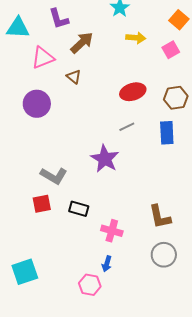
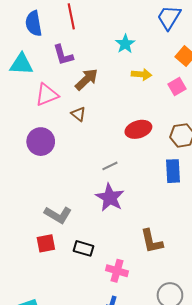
gray line: (127, 127) -> (110, 166), moved
brown L-shape: (160, 217) -> (152, 241), moved

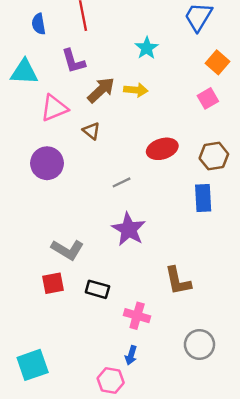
blue semicircle: (34, 23) -> (39, 24), size x0.7
yellow arrow: (141, 74) -> (136, 90), moved
gray line: (110, 166) -> (121, 182), moved

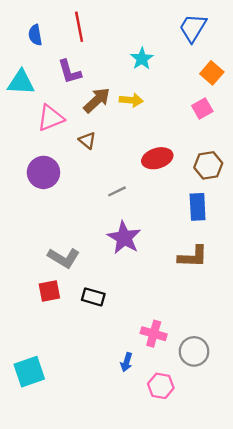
brown L-shape: (178, 281) -> (193, 257), moved, turned -76
pink cross: (137, 316) -> (154, 334), moved
pink hexagon: (111, 381) -> (161, 386), moved

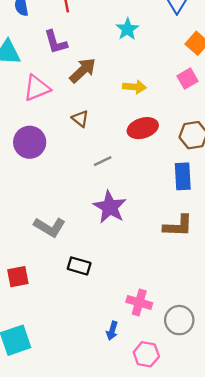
yellow arrow: (131, 100) -> (134, 87), moved
brown triangle: (87, 140) -> (80, 119), moved
red square: (49, 291) -> (18, 277), moved

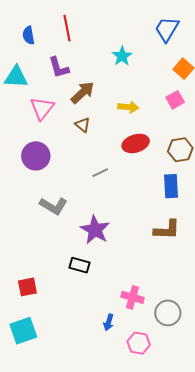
pink triangle: (37, 88) -> (42, 108), turned -30
brown triangle: (80, 119) -> (83, 125), moved
purple star: (110, 207) -> (95, 230), moved
gray L-shape: (50, 227) -> (53, 206), moved
red square: (18, 277) -> (27, 287), moved

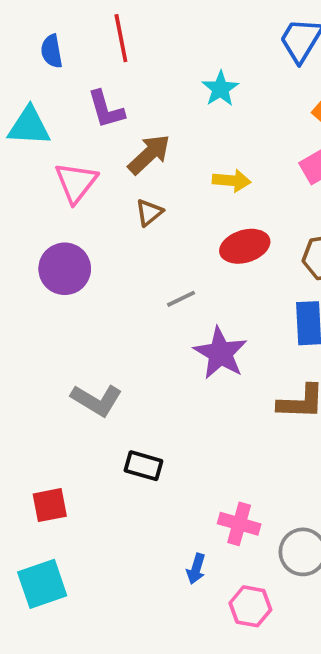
brown triangle: (83, 125) -> (149, 213), turned 42
gray L-shape: (53, 206) -> (97, 400), moved
purple star: (95, 230) -> (220, 353), moved

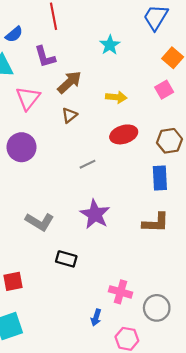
blue semicircle: (52, 51) -> (14, 34), moved, turned -120
purple star: (220, 353) -> (95, 214), moved

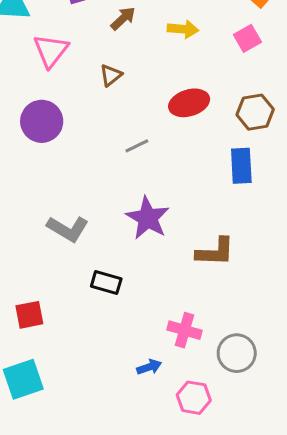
brown arrow: (69, 82) -> (123, 18), moved, size x0.7
yellow arrow: (116, 97) -> (183, 29), moved
brown L-shape: (156, 223) -> (215, 252), moved
blue arrow: (96, 317) -> (149, 367), turned -126

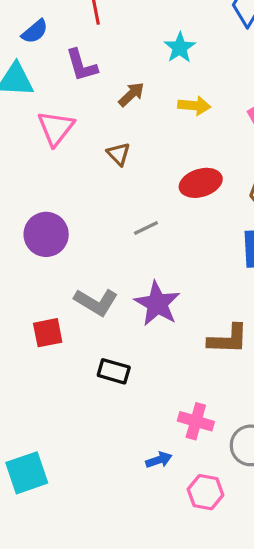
brown triangle: (111, 75) -> (119, 154), turned -35
purple circle: (42, 121) -> (46, 234), moved
gray L-shape: (68, 229) -> (96, 302), moved
red square: (29, 315) -> (48, 333), moved

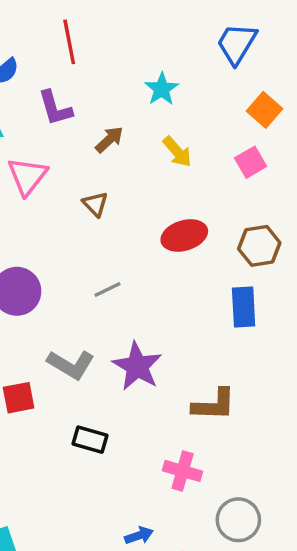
yellow arrow: (194, 106) -> (177, 152), turned 44
gray line: (146, 228) -> (108, 290), moved
pink cross: (196, 421) -> (183, 471), moved

